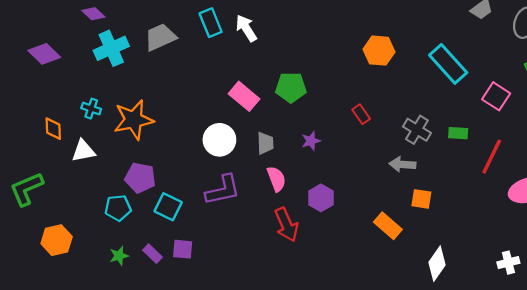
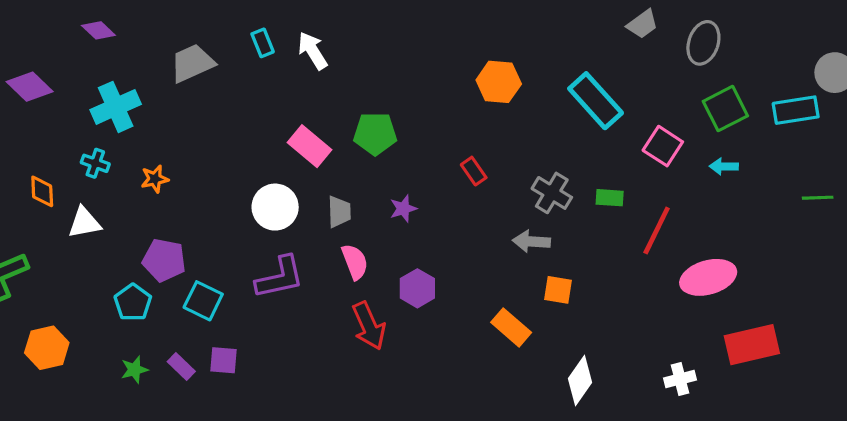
cyan rectangle: (211, 23) -> (263, 43), size x0.7
cyan cross: (111, 48) -> (116, 107), moved
orange star: (134, 120) -> (155, 179), size x0.5
cyan pentagon: (118, 208) -> (133, 302), turned -30

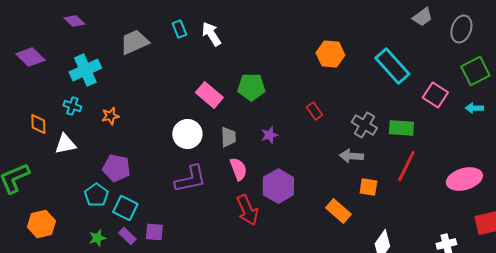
green rectangle: (610, 198) -> (401, 128), size x1.4
red line: (657, 230) -> (406, 166), moved
purple hexagon: (417, 288) -> (278, 186), size x1.4
cyan square: (203, 301) -> (125, 208), moved

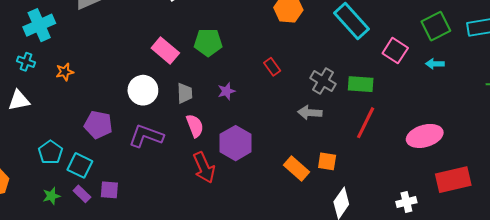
purple pentagon: (116, 168) -> (98, 125), moved
purple L-shape: (190, 179) -> (146, 136), turned -148
orange square: (368, 187) -> (327, 161), moved

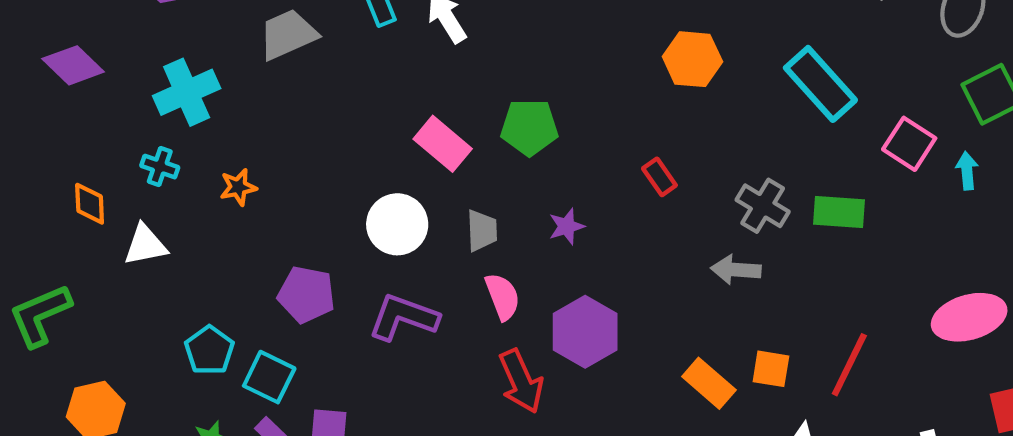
cyan arrow: (435, 64) -> (967, 171), moved, turned 84
red line: (366, 123) -> (849, 365), moved

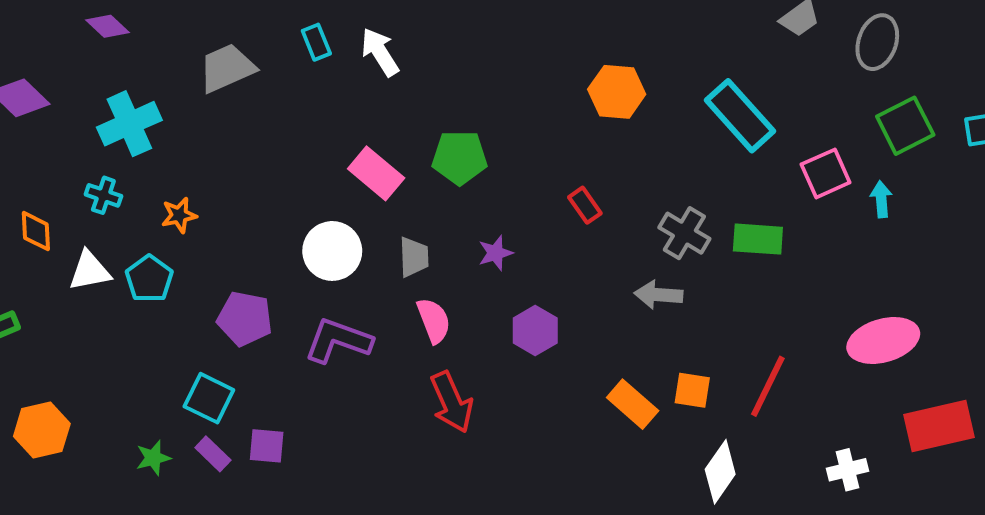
pink square: (909, 144) -> (826, 173), turned 33
purple hexagon: (585, 332) -> (535, 331), moved, size x0.7
cyan pentagon: (209, 350) -> (149, 279), moved

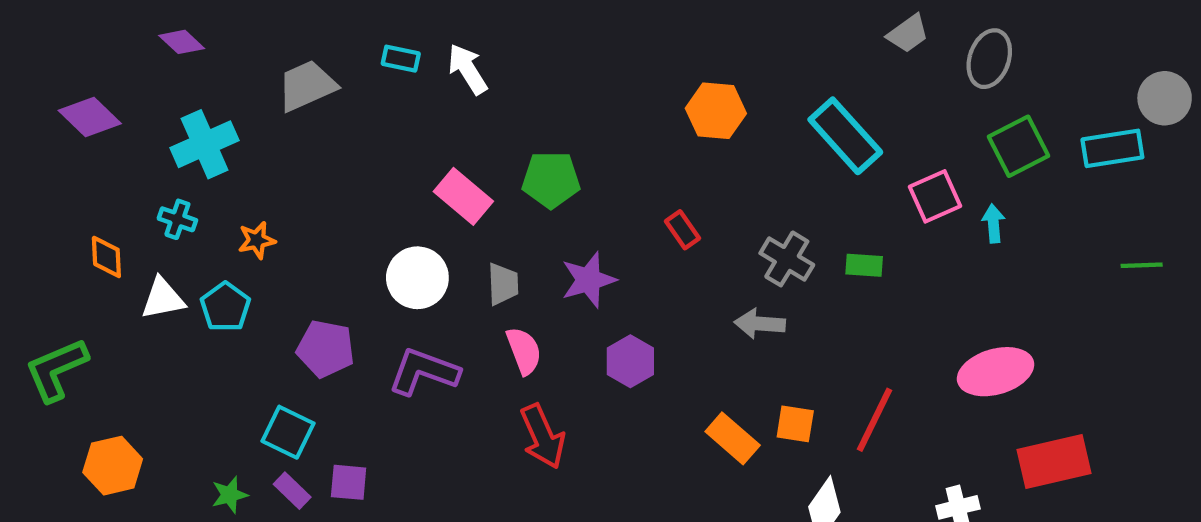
cyan rectangle: (316, 42) -> (401, 59), turned -56
green rectangle: (758, 239) -> (864, 265), size x0.7
purple star: (495, 253) -> (589, 280), size x1.5

